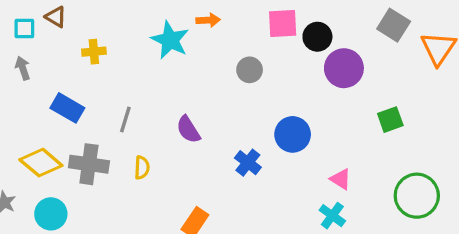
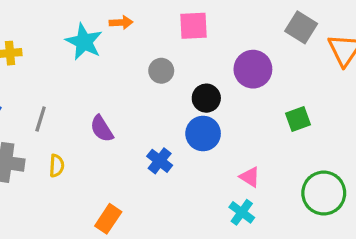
black circle: (317, 37) -> (206, 98), moved

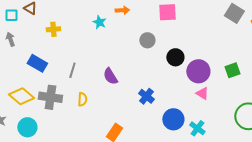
cyan star: (84, 42) -> (99, 22), size x0.6
purple circle: (253, 69) -> (198, 71), moved
blue circle: (203, 133) -> (173, 119), moved
pink triangle: (250, 177) -> (202, 93), moved

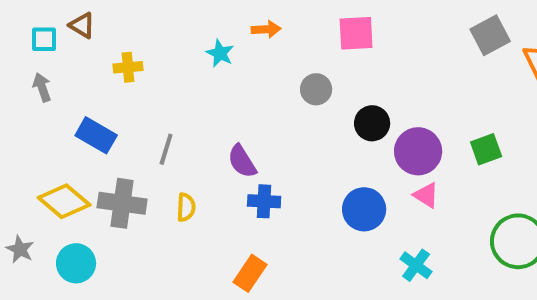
gray square: (234, 13) -> (490, 35), turned 30
blue cross: (146, 96) -> (264, 201), moved, turned -35
blue circle: (173, 119) -> (364, 209), moved

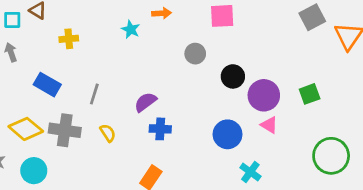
purple semicircle: (242, 161) -> (145, 102), turned 85
yellow semicircle: (186, 207) -> (108, 133), turned -36
cyan cross: (416, 265) -> (250, 172), moved

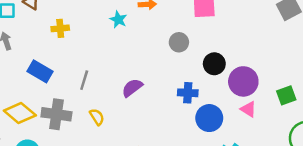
green square: (310, 94) -> (286, 95), moved
blue cross: (160, 129) -> (188, 93), moved

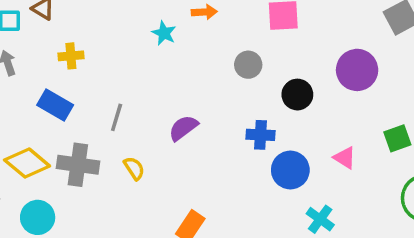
yellow cross: (60, 28) -> (71, 56), moved
purple circle: (243, 81) -> (357, 70), moved

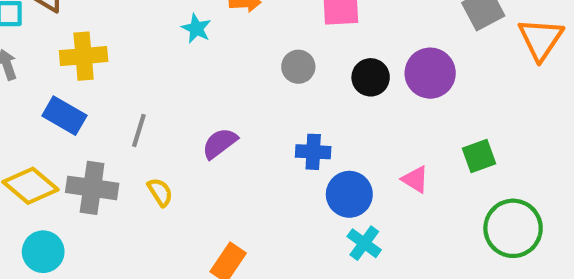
yellow cross: (71, 56) -> (84, 56), size x1.5
black circle: (297, 95) -> (371, 77), moved
cyan cross: (320, 219) -> (364, 243), moved

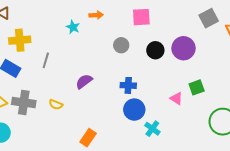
gray line: (139, 131) -> (46, 60), moved
green square: (479, 156) -> (197, 87), moved
yellow semicircle: (160, 192) -> (56, 105), turned 144
blue circle: (349, 194) -> (134, 110), moved

